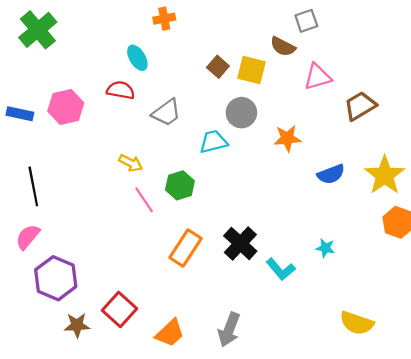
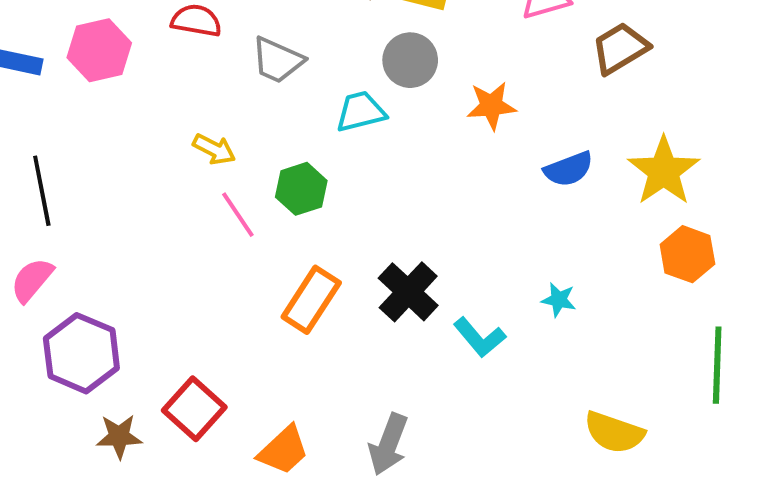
gray trapezoid: (166, 113) -> (277, 60), turned 60

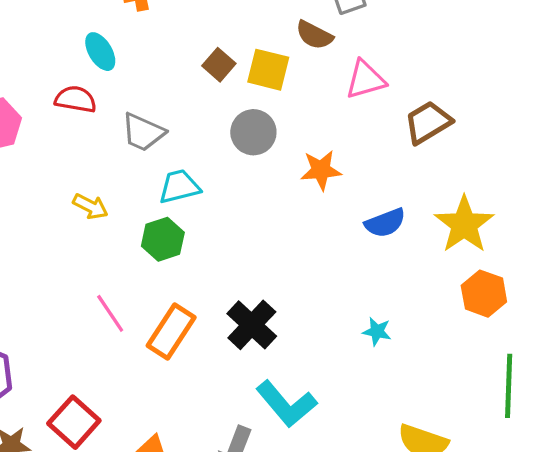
cyan trapezoid: (361, 112) -> (179, 187), moved
pink line: (238, 215) -> (110, 313), moved
cyan L-shape: (479, 337) -> (286, 404), moved, size x1.4

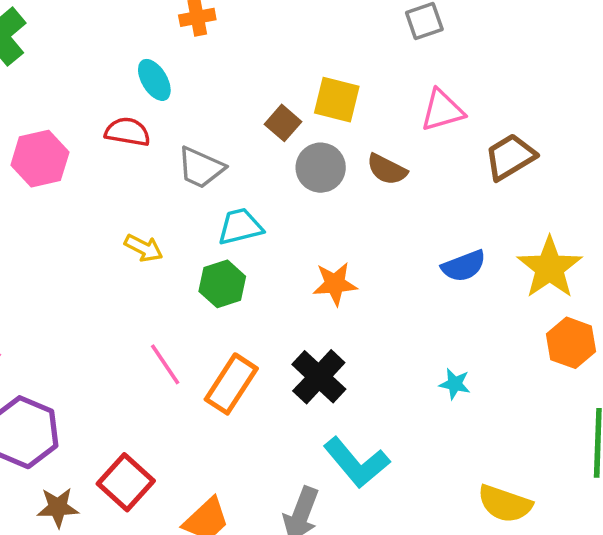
brown semicircle: (314, 35) -> (387, 169), moved
brown square: (219, 65) -> (283, 123), moved
orange star: (321, 170) -> (335, 284), moved

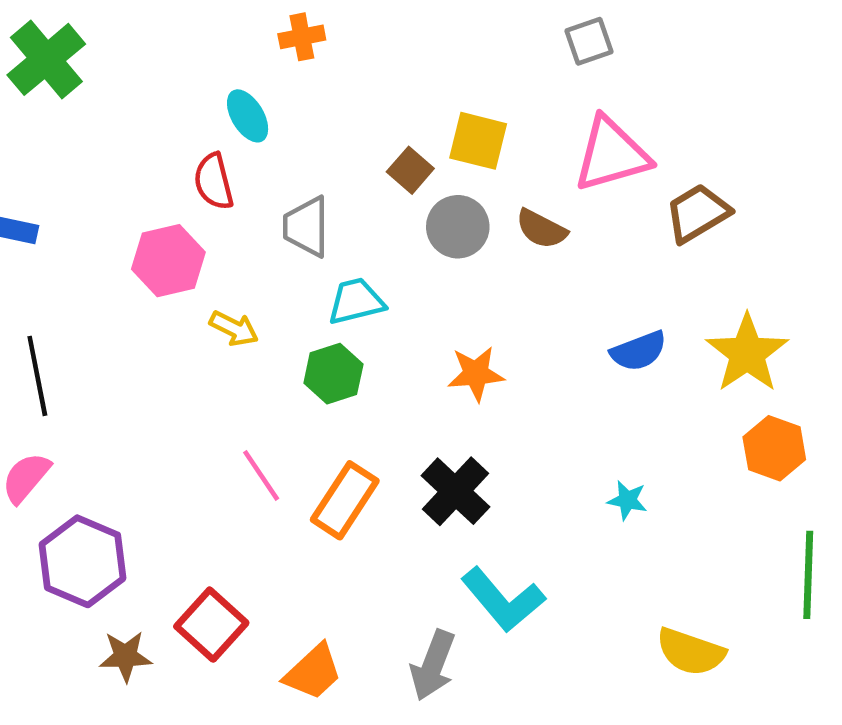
pink triangle: (442, 110) -> (612, 154), size x1.4
red semicircle: (128, 132) -> (214, 182), turned -114
pink hexagon: (40, 159) -> (168, 261), moved
gray trapezoid: (201, 168) -> (306, 227), turned 66

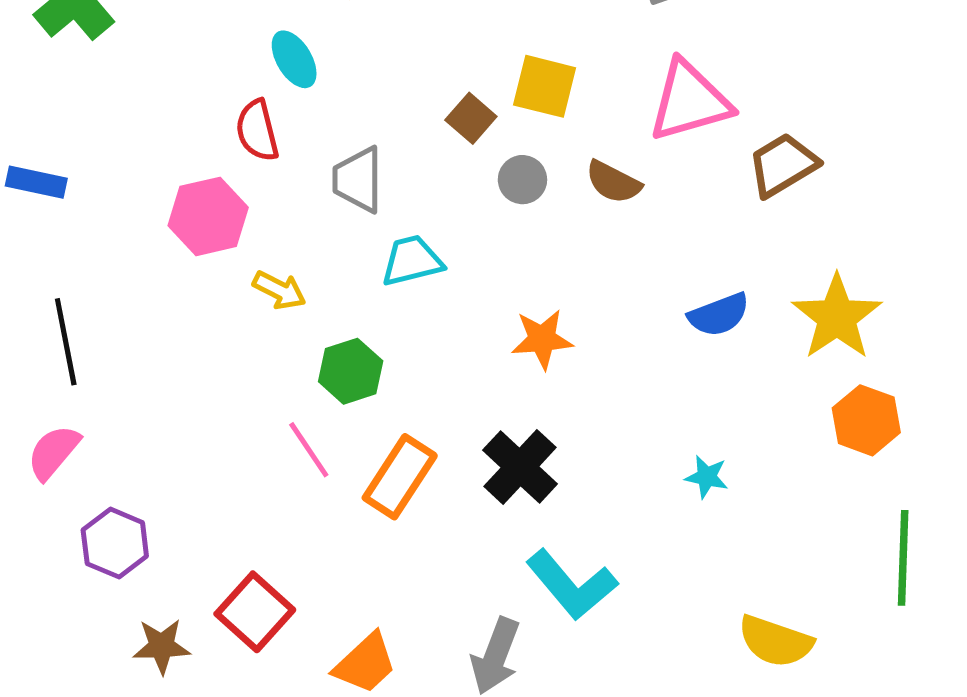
gray circle: (458, 227) -> (522, 180), size x0.7
green hexagon: (333, 374) -> (351, 371), moved
purple hexagon: (83, 561) -> (115, 543), size x0.7

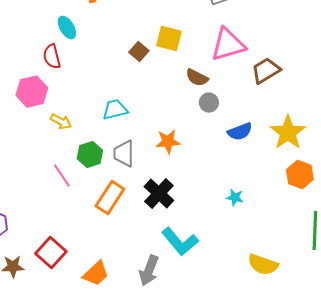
gray trapezoid: (358, 180) -> (124, 154), moved
gray circle: (522, 180) -> (209, 103), moved
pink line: (309, 450) -> (62, 176), moved

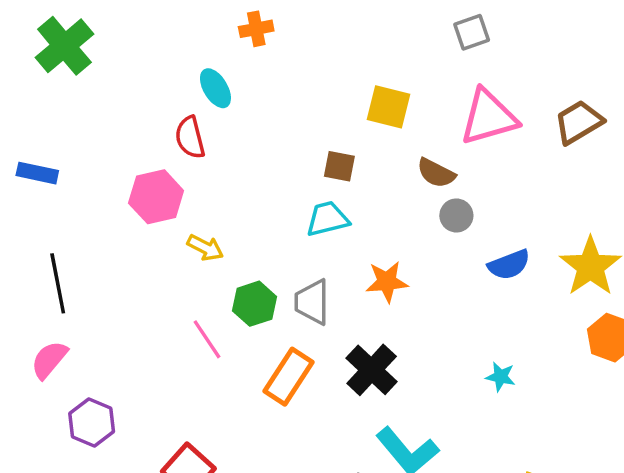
brown square: (139, 52) -> (339, 166), moved, turned -30
brown trapezoid: (266, 71) -> (579, 122), moved
cyan trapezoid: (115, 110) -> (327, 219), moved

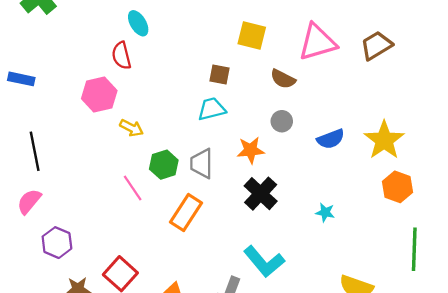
gray circle: (456, 215) -> (282, 121), moved
black cross: (372, 370) -> (261, 194), moved

